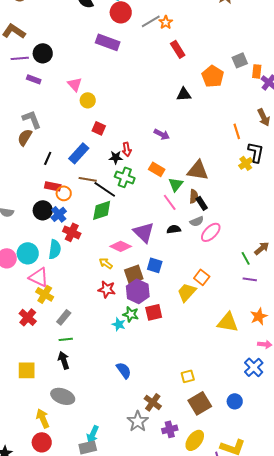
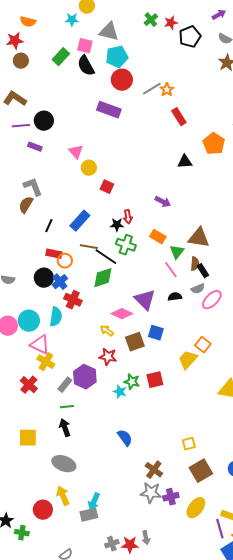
red square: (99, 128) -> (107, 187), moved
purple hexagon: (138, 291) -> (85, 377), moved
yellow arrow: (43, 418) -> (63, 496), moved
gray star: (138, 421) -> (151, 493), moved, turned -30

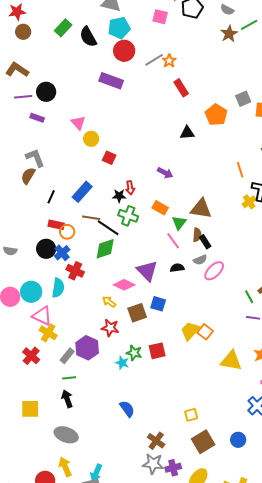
pink square: (85, 46) -> (160, 17), moved
orange square: (203, 345) -> (205, 332), moved

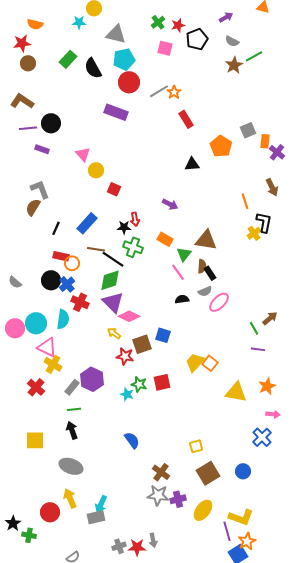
gray semicircle: (10, 251) -> (15, 282), turned 32
purple triangle: (147, 271) -> (113, 302), moved
red star: (110, 328) -> (125, 356), moved

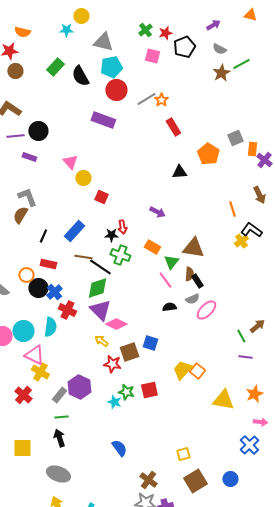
black L-shape: (264, 222) -> (251, 230), turned -65
orange circle: (72, 263) -> (26, 275), moved

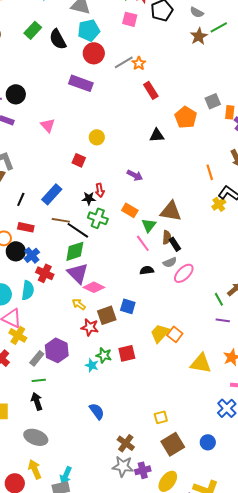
yellow circle: (83, 178) -> (97, 137), moved

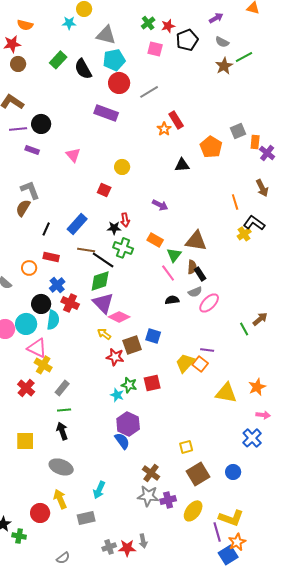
orange star: (139, 63) -> (164, 129), moved
black circle: (16, 251) -> (41, 304), moved
purple line: (223, 320) -> (207, 350), moved
purple hexagon: (57, 350) -> (128, 424), moved
cyan arrow: (66, 475) -> (99, 490), moved

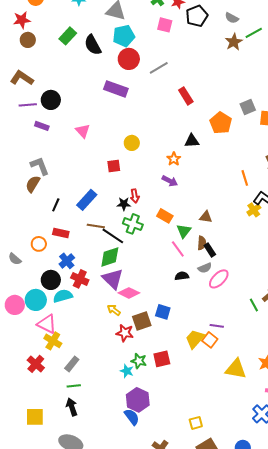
orange star: (164, 129) -> (174, 159), moved
red square: (104, 190) -> (114, 166), turned -32
brown triangle: (196, 241) -> (206, 217), size x0.6
cyan semicircle: (53, 320) -> (63, 296), turned -114

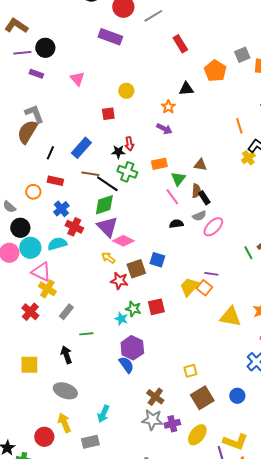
brown semicircle: (33, 184) -> (27, 132), size x1.4
orange rectangle: (165, 216) -> (159, 164), turned -42
black circle: (51, 280) -> (20, 228), moved
green line: (74, 386) -> (86, 334), moved

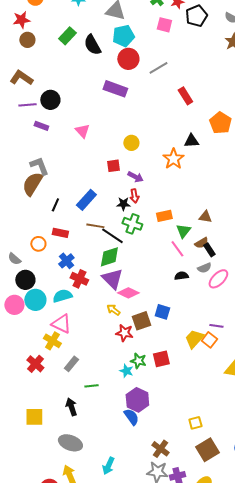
orange star: (168, 107) -> (173, 159), size x1.5
purple arrow: (164, 129) -> (135, 177), moved
brown semicircle: (196, 191) -> (201, 243), turned 56
pink triangle: (41, 272) -> (61, 324), moved

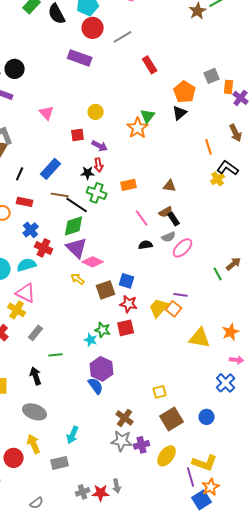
pink triangle: (82, 131) -> (47, 113), moved
black triangle: (191, 141) -> (180, 113), moved, turned -35
green triangle: (183, 231) -> (148, 116), moved
red star: (124, 333) -> (129, 304), moved

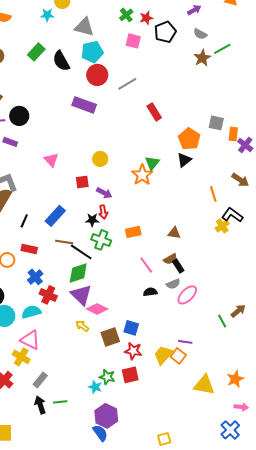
gray square: (212, 76) -> (216, 123), turned 35
brown arrow: (236, 133) -> (240, 180), turned -30
black arrow: (36, 376) -> (40, 405), moved

